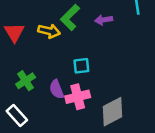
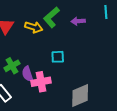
purple semicircle: (57, 89) -> (27, 74), moved
pink cross: (78, 97) -> (41, 82), moved

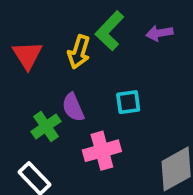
yellow arrow: (34, 27) -> (79, 52), turned 96
purple semicircle: (27, 74) -> (73, 107), moved

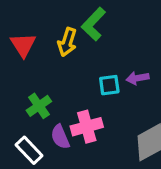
purple arrow: (159, 33) -> (137, 78), moved
purple semicircle: (73, 107) -> (60, 137), moved

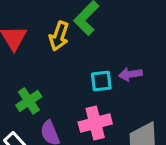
pink cross: (87, 127) -> (95, 123), moved

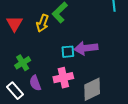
purple arrow: (130, 74) -> (86, 48), size x1.6

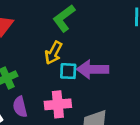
yellow arrow: (42, 23) -> (53, 53), moved

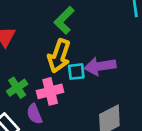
yellow arrow: (53, 53) -> (59, 56), size x1.4
pink cross: (58, 104) -> (50, 91), moved

